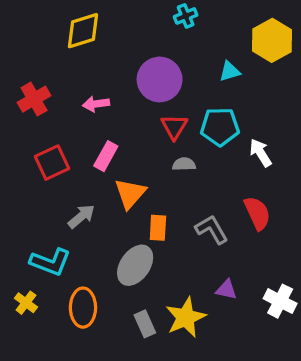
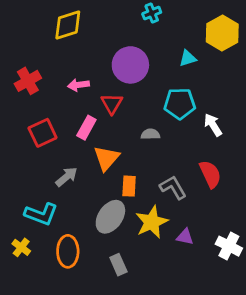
red triangle: (174, 127) -> (112, 104), moved
yellow star: (186, 317) -> (152, 222), moved

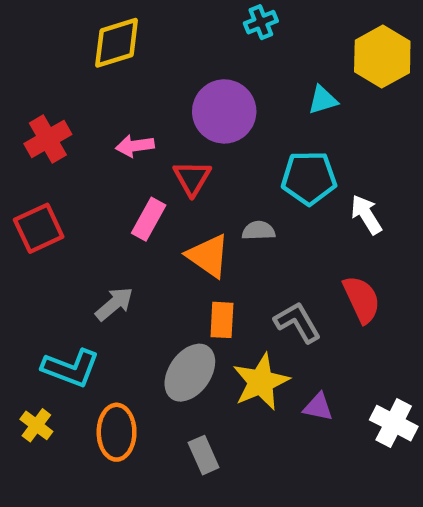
red square: (43, 133) -> (39, 228), moved
orange triangle: (106, 158) -> (208, 256), moved, turned -36

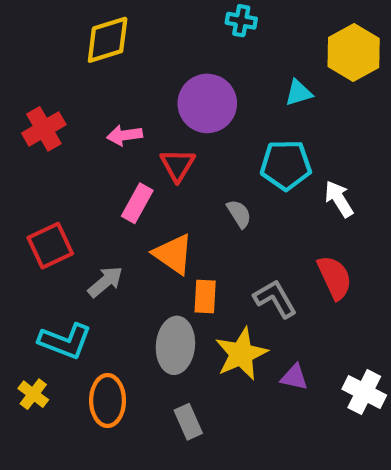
cyan cross: (261, 22) -> (241, 21), turned 32
red square: (39, 228) -> (50, 246), moved
gray semicircle: (259, 231) -> (239, 214), turned 60
orange triangle: (208, 256) -> (173, 254), moved
gray ellipse: (190, 373) -> (175, 345), turned -30

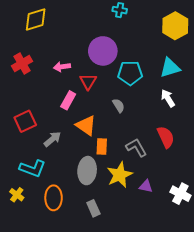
yellow diamond: (108, 40) -> (36, 19), moved
cyan triangle: (299, 93) -> (170, 68), moved, size x1.5
cyan pentagon: (286, 165) -> (130, 73), moved

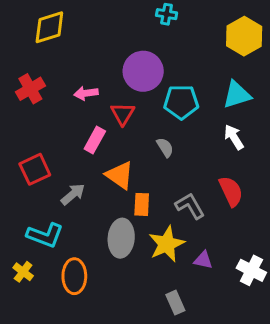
gray rectangle: (93, 208) -> (175, 303), moved

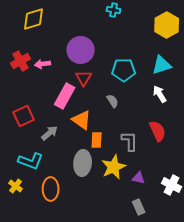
purple circle: (143, 71) -> (81, 50), moved
pink arrow: (86, 93) -> (43, 64), moved
pink rectangle: (95, 140) -> (65, 96), size x1.4
gray L-shape: (190, 206) -> (130, 141), turned 30
gray rectangle: (175, 303) -> (139, 207), moved

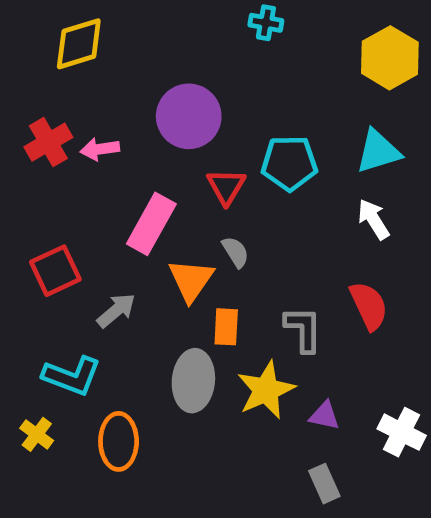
red triangle: (84, 78) -> (226, 186), moved
gray semicircle: (113, 101) -> (235, 252), moved
orange triangle: (82, 120) -> (191, 280), turned 30

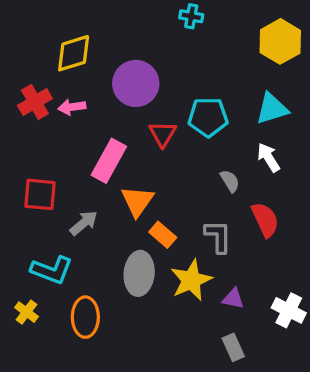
yellow diamond: (79, 44) -> (74, 53), moved
gray semicircle: (235, 252) -> (230, 181), moved
red square: (55, 271) -> (40, 194), turned 30
orange rectangle: (226, 327) -> (163, 235), turned -52

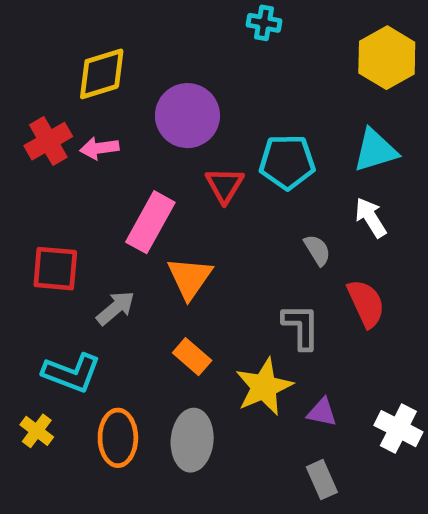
orange rectangle: (163, 235) -> (192, 357), moved
gray ellipse: (139, 273) -> (192, 440), moved

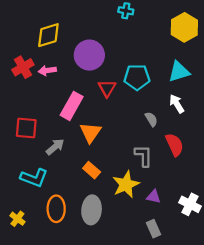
yellow cross: (37, 431) -> (17, 219), moved

